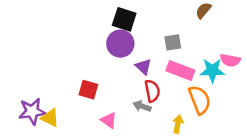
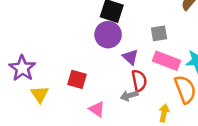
gray arrow: (142, 106) -> (129, 96), turned -35
purple star: (32, 111) -> (22, 68), moved, turned -30
yellow triangle: (50, 118) -> (40, 94), moved, turned 30

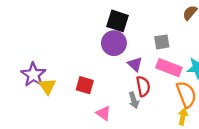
yellow triangle: (40, 94) -> (47, 86), moved
gray arrow: (129, 96) -> (134, 100), turned -91
yellow arrow: (164, 113) -> (183, 117), moved

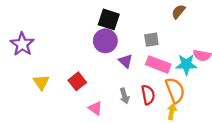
purple star: (33, 75) -> (22, 44), moved
red square: (85, 85) -> (77, 81), turned 36
red semicircle: (143, 86) -> (148, 95), moved

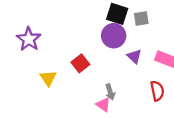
gray square: (151, 40) -> (141, 19), moved
red square: (77, 81) -> (80, 63), moved
gray arrow: (124, 96) -> (110, 92), moved

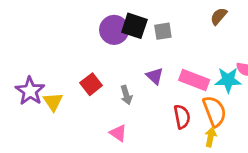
purple circle: (114, 36) -> (114, 30), moved
purple star: (29, 39) -> (30, 91), moved
gray arrow: (110, 92) -> (126, 95), moved

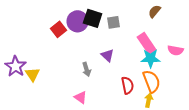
pink rectangle: (194, 80) -> (147, 43), moved, turned 35
cyan star: (228, 80) -> (151, 58), moved
red square: (91, 84) -> (59, 29), moved

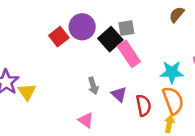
black square: (93, 18) -> (110, 39), moved, turned 30
pink rectangle: (147, 43) -> (129, 54), moved
purple triangle: (108, 55) -> (119, 94), moved

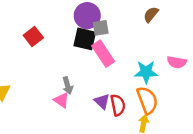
purple circle: (82, 27) -> (87, 16), moved
black square: (110, 39) -> (85, 39), turned -35
purple triangle: (119, 94) -> (102, 101), moved
pink triangle: (86, 120) -> (62, 100), moved

